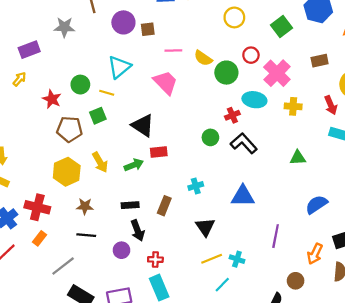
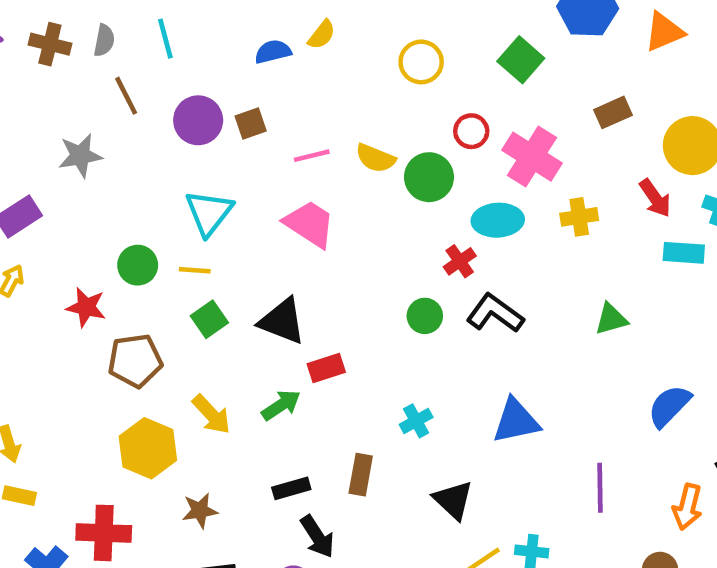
green square: (98, 116) -> (209, 319), moved

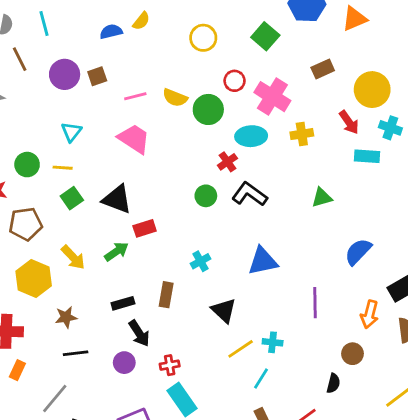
cyan triangle: (209, 213) -> (71, 132), size x0.7

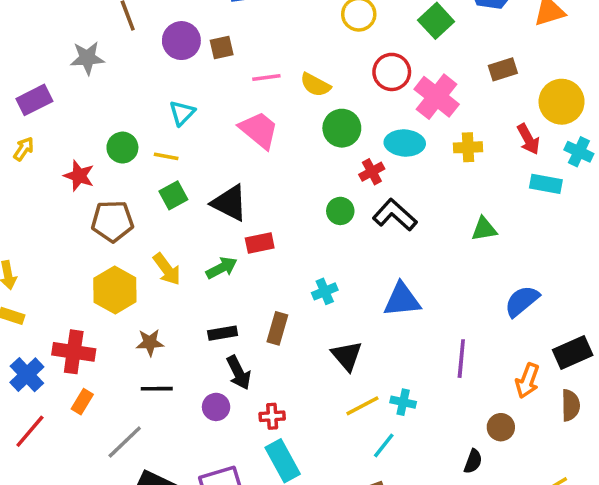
red circle: (235, 81) -> (392, 72), size x1.4
green circle: (208, 109) -> (342, 128), moved

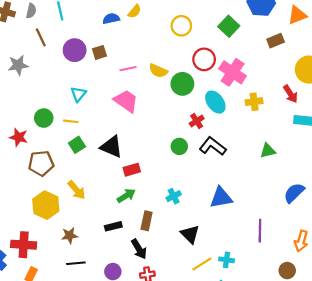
brown rectangle: (503, 69) -> (276, 41), moved
green circle: (342, 128) -> (182, 84), moved
cyan ellipse: (405, 143) -> (215, 102), turned 55
green arrow: (222, 268) -> (126, 196), moved
black arrow: (239, 373) -> (139, 249), moved

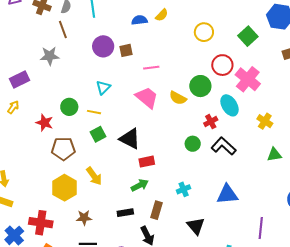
brown line: (41, 37) -> (63, 29), moved
yellow semicircle: (158, 71) -> (178, 98), moved
yellow cross: (254, 102) -> (265, 121), moved, turned 35

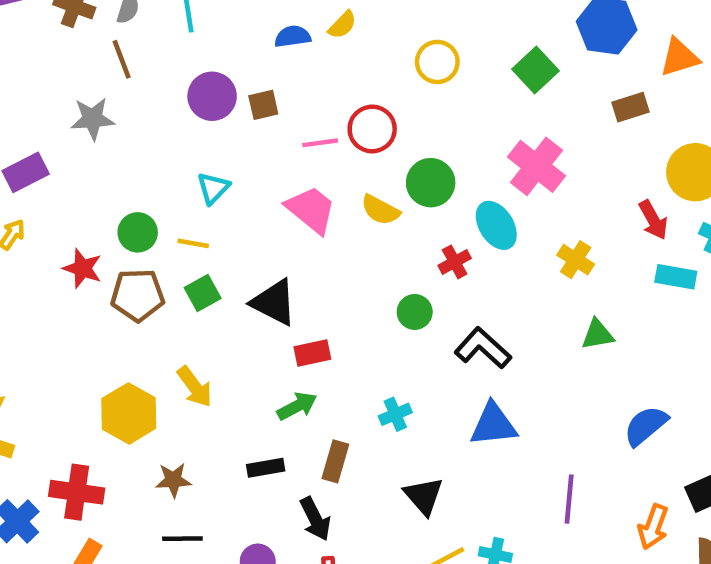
red circle: (222, 65) -> (372, 129), moved
black L-shape: (224, 146) -> (483, 348), moved
brown pentagon: (63, 149) -> (138, 295), moved

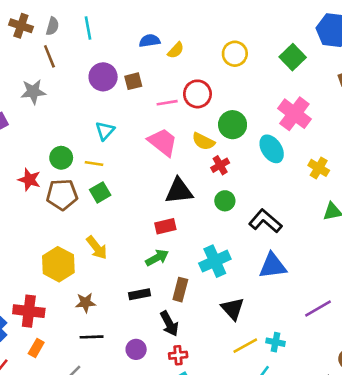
yellow semicircle: (342, 25) -> (176, 50), moved
red cross: (455, 262) -> (220, 165), moved
black triangle: (274, 302) -> (179, 191), moved, turned -32
cyan cross: (395, 414) -> (215, 261), size x1.6
purple line: (569, 499) -> (318, 309), turned 56

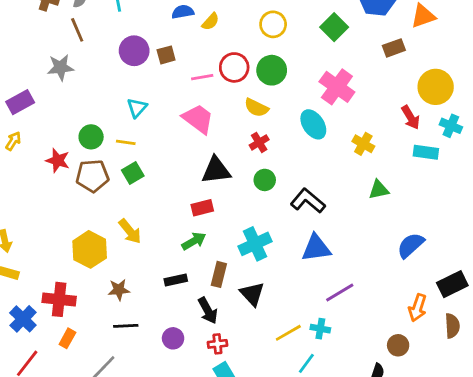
green circle: (233, 125) -> (272, 70), moved
yellow semicircle: (203, 141) -> (256, 108), moved
black triangle: (233, 309) -> (252, 294), moved
purple line: (318, 309) -> (340, 292), moved

